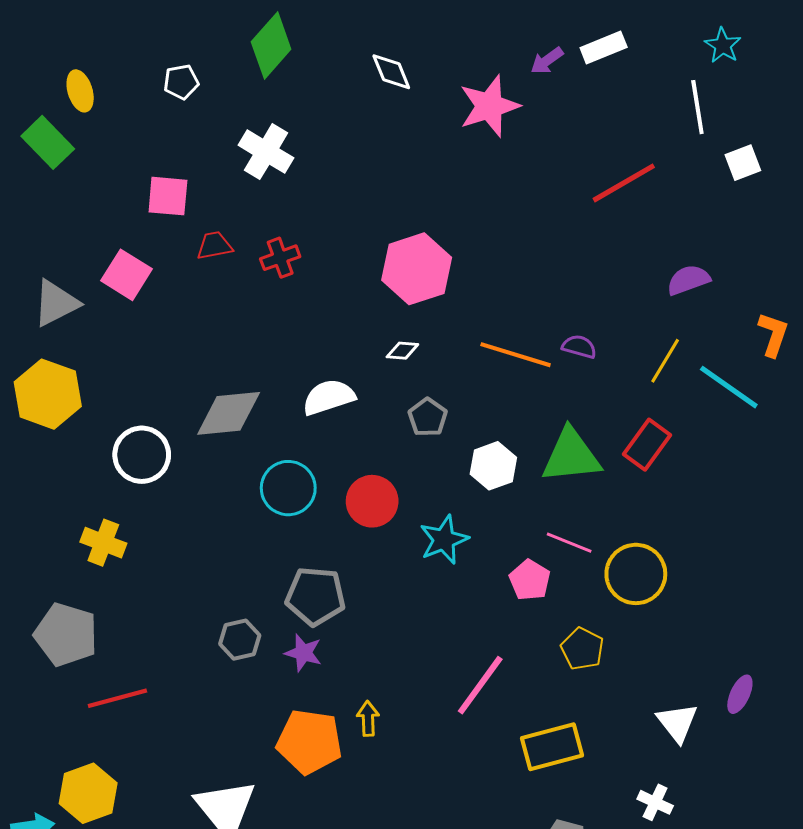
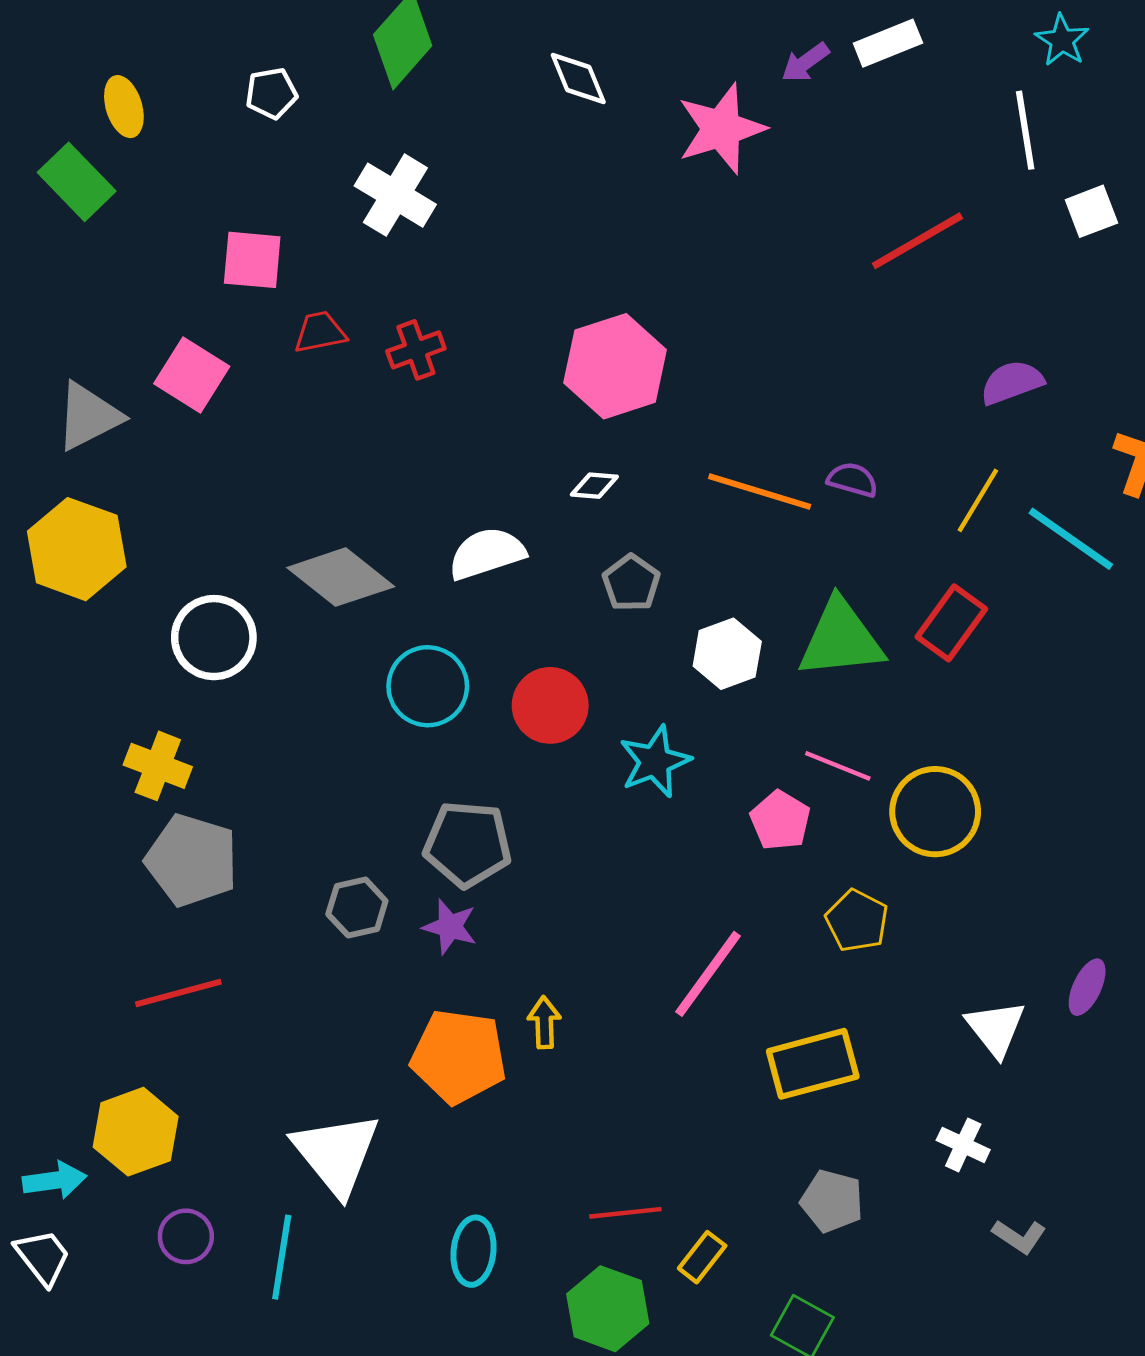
gray diamond: (229, 413) -> (341, 577), turned 44
gray pentagon: (66, 635) -> (192, 860), moved

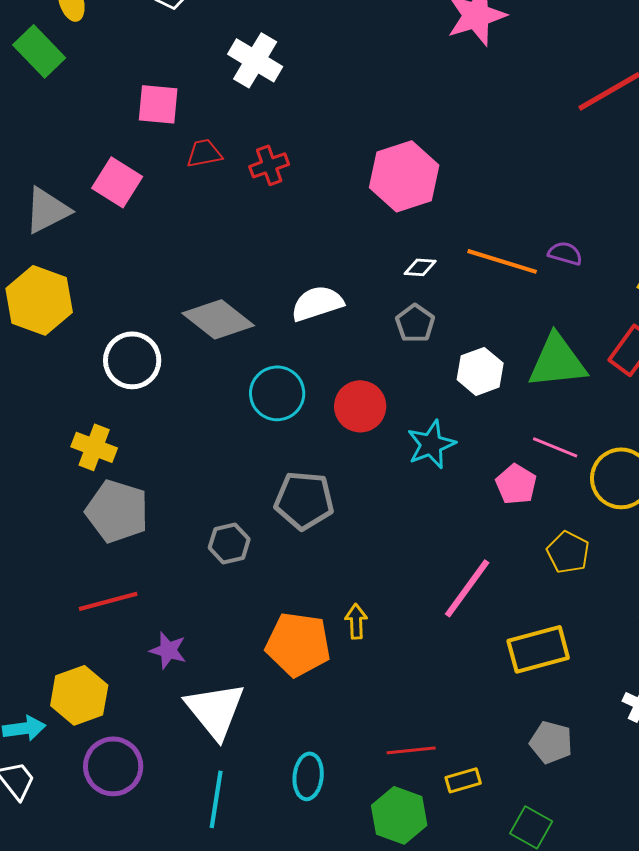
white diamond: (594, 486) -> (420, 267), moved
purple star: (450, 927) -> (168, 650), moved
purple circle: (186, 1236) -> (113, 766), size x1.6
cyan line: (282, 1257) -> (216, 799), moved
yellow rectangle: (702, 1257) -> (463, 780), turned 36

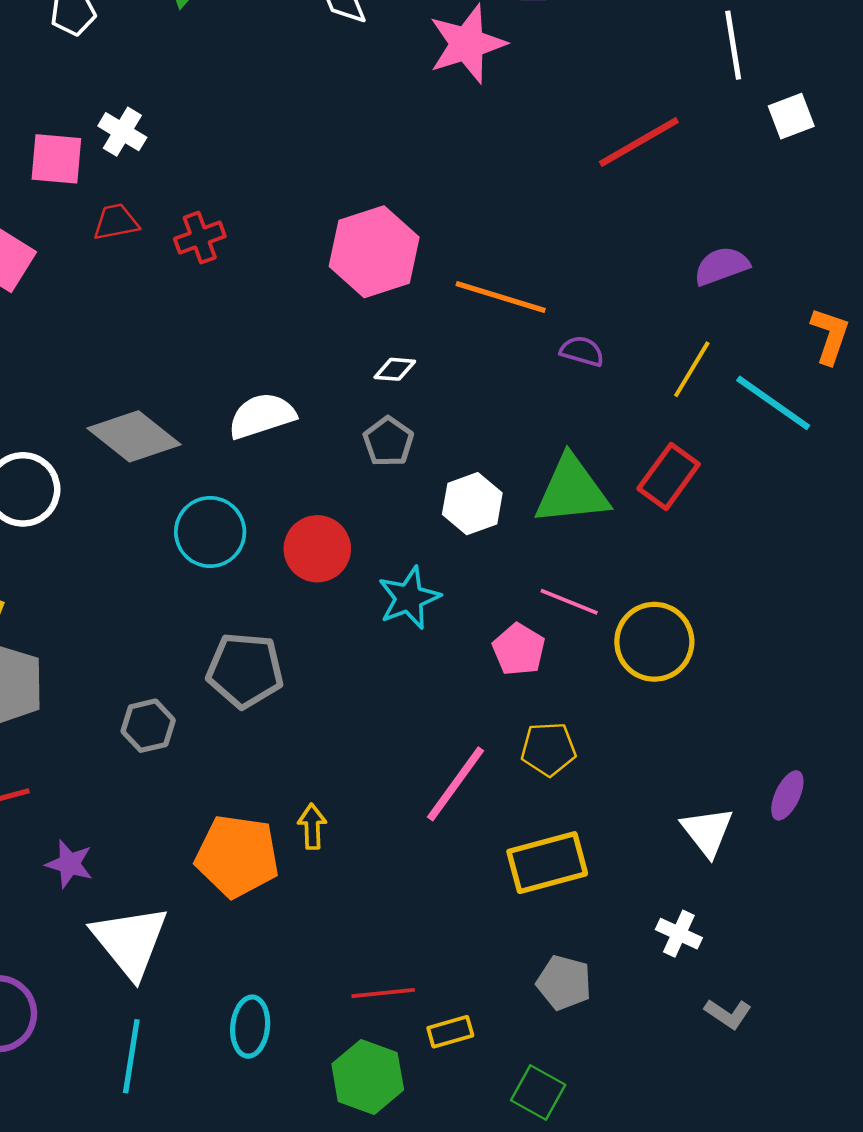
white cross: (255, 60) -> (122, 132), moved, size x0.7
orange line: (502, 261) -> (501, 297), moved
yellow pentagon: (568, 552) -> (548, 749), moved, turned -30

